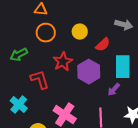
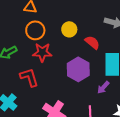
red semicircle: (103, 45) -> (92, 42), turned -98
red star: (63, 62) -> (42, 52), moved, turned 30

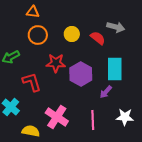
red semicircle: (92, 42) -> (98, 38), moved
red star: (42, 52) -> (56, 63), moved

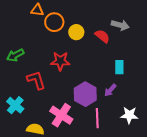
orange circle: (38, 35) -> (54, 22), moved
cyan rectangle: (115, 69) -> (119, 67), size x0.6
purple hexagon: (81, 74) -> (85, 94), moved

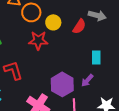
red semicircle: (102, 36) -> (79, 26), turned 84
red star: (60, 61) -> (38, 40), moved

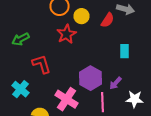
red star: (38, 40) -> (66, 34), turned -30
purple arrow: (87, 80) -> (116, 83), moved

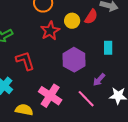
yellow circle: (82, 16) -> (72, 21), moved
purple hexagon: (90, 78) -> (74, 60), moved
pink line: (102, 102) -> (86, 99), turned -42

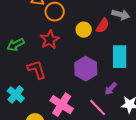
red star: (50, 31) -> (50, 40), moved
cyan rectangle: (108, 48) -> (120, 57), size x1.6

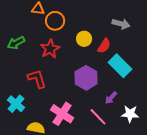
red semicircle: (103, 26) -> (104, 46), moved
green arrow: (16, 45) -> (16, 43), moved
cyan rectangle: (120, 57) -> (120, 66), turned -45

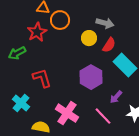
gray arrow: (121, 24) -> (105, 23), moved
green arrow: (16, 43) -> (17, 53), moved
red star: (50, 49) -> (37, 32), moved

